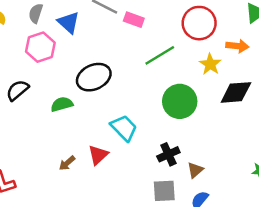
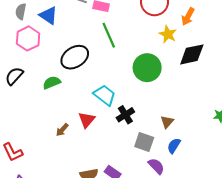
orange arrow: (237, 46) -> (188, 17), turned 120
green line: (160, 55) -> (109, 35), moved, turned -75
black cross: (168, 154) -> (125, 115), moved
gray square: (164, 191) -> (144, 142), turned 30

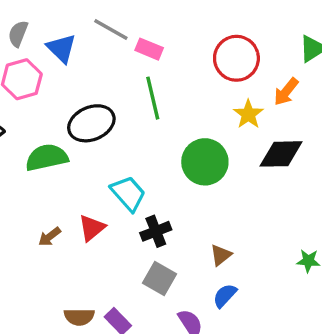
green semicircle: (52, 83) -> (47, 157), size x1.4
gray square: (144, 142) -> (160, 279), moved

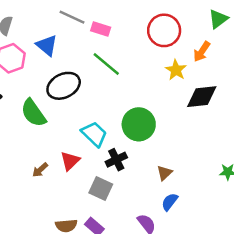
blue triangle: (61, 48) -> (47, 45), moved
green line: (153, 98) -> (106, 64), turned -32
green semicircle: (47, 157) -> (33, 113), turned -108
green circle: (205, 162) -> (139, 124), moved
gray square: (160, 279) -> (101, 188), moved

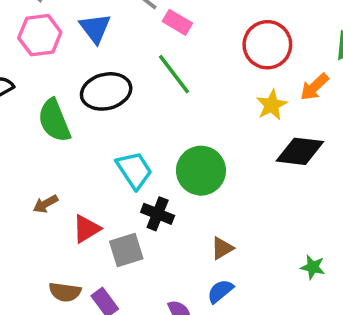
black cross: (116, 160) -> (158, 214), turned 35
red triangle: (70, 161) -> (86, 229), moved
gray square: (101, 188) -> (126, 250), turned 35

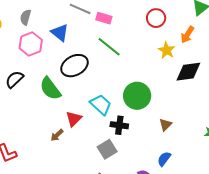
red circle: (267, 45) -> (156, 18), size x0.7
red triangle: (86, 229) -> (74, 119), moved
brown triangle: (222, 248) -> (165, 125), moved

